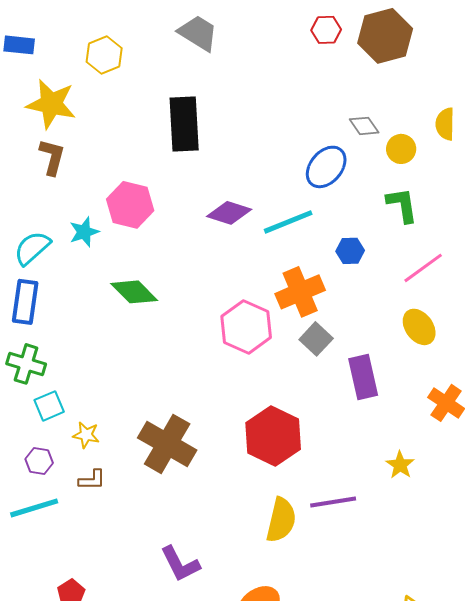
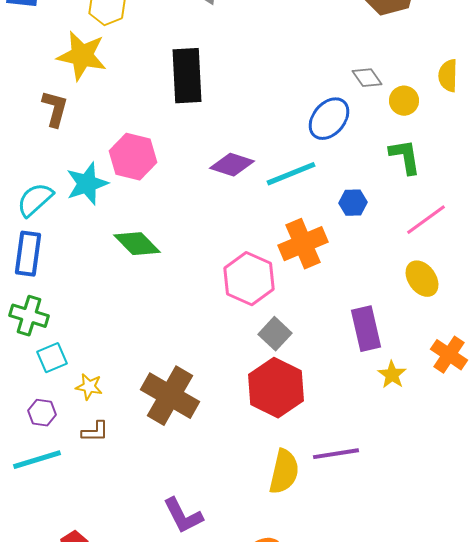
yellow star: (51, 104) -> (82, 56), moved
cyan star: (84, 232) -> (87, 184), size x1.4
gray square: (316, 339) -> (275, 334), moved
yellow star: (400, 465) -> (392, 375), moved

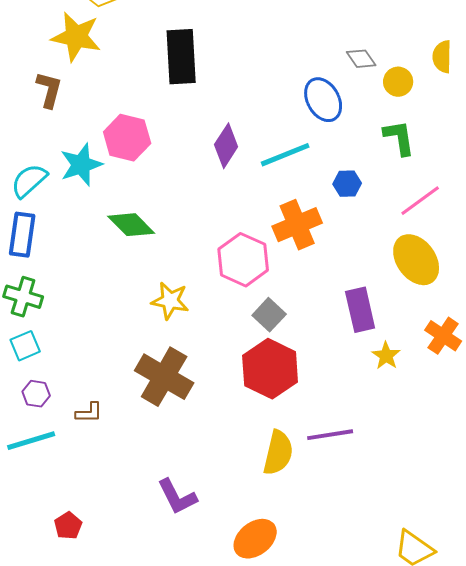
blue ellipse: (329, 119) -> (323, 100), turned -69
purple diamond: (232, 165) -> (226, 146), turned -75
yellow ellipse: (422, 279) -> (416, 260), size x1.4
cyan square: (52, 358) -> (25, 346), moved
yellow star: (89, 387) -> (170, 301), moved, size x1.4

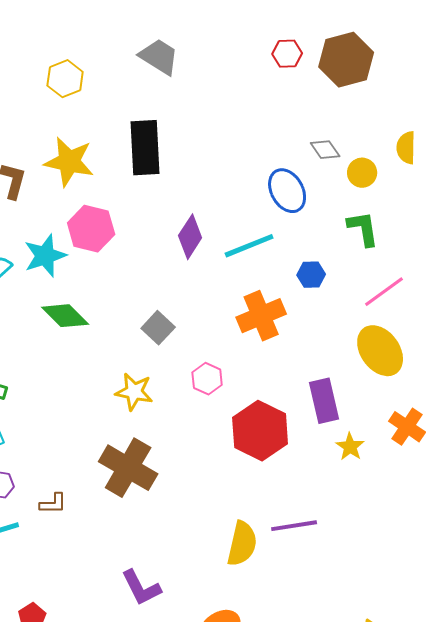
yellow star: (76, 37) -> (69, 162), moved
green diamond: (131, 225) -> (65, 316), moved
pink hexagon: (243, 260) -> (207, 379), moved, size x0.6
gray square: (269, 315) -> (158, 328), moved
red hexagon: (270, 369) -> (260, 431), moved

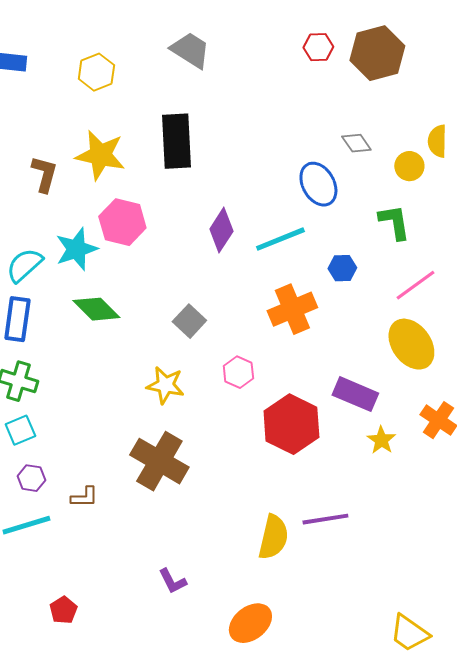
yellow circle: (362, 173) -> (409, 166), moved
purple rectangle: (324, 401) -> (355, 394), turned -54
purple L-shape: (141, 588) -> (172, 581), size x0.7

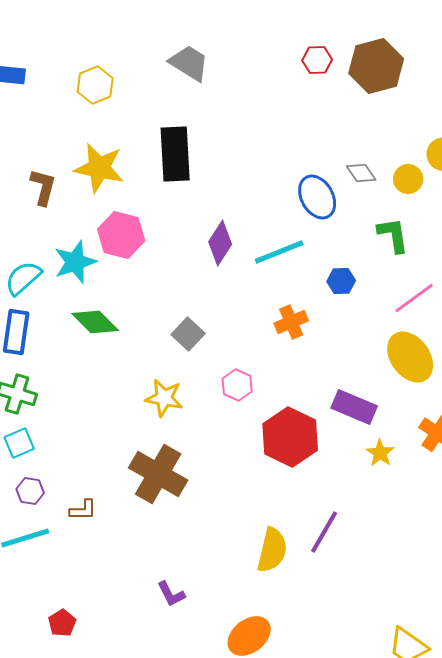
gray diamond: (356, 143) -> (361, 173), moved
orange cross: (292, 309) -> (291, 322), size x0.7
purple line: (325, 519) -> (324, 532), turned -51

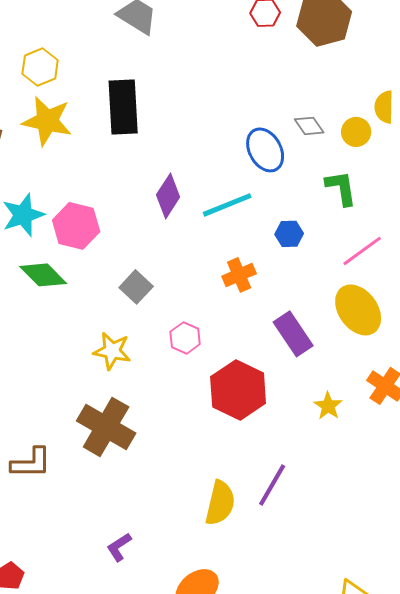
yellow hexagon: (95, 85) -> (40, 67), moved
pink hexagon: (121, 235) -> (76, 226), moved
purple rectangle: (354, 407) -> (293, 334), moved, turned 33
brown L-shape: (83, 510) -> (31, 463), size x1.5
purple L-shape: (171, 594) -> (119, 547), turned 84

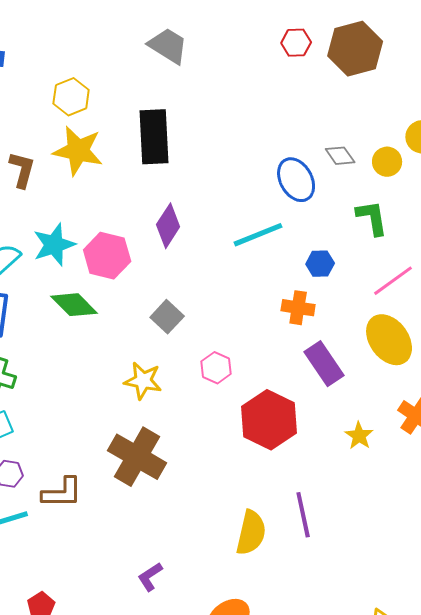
purple diamond: (168, 196) -> (168, 226), moved
orange cross: (239, 275) -> (298, 308), moved, turned 32
purple line: (272, 485) -> (303, 515), turned -42

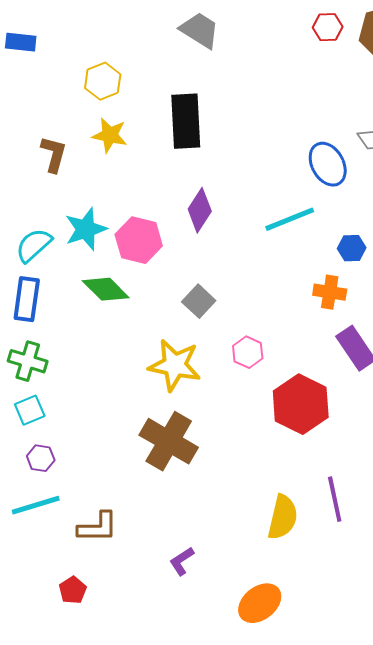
yellow star: (78, 151) -> (110, 135), size x0.7
yellow star: (143, 381) -> (175, 365), size x1.4
brown L-shape: (62, 493) -> (98, 527), moved

